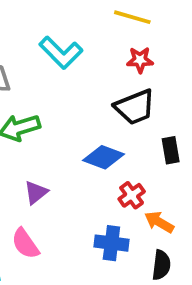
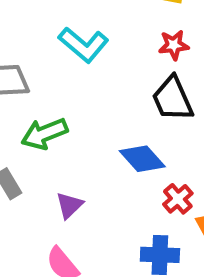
black trapezoid: (135, 107) -> (173, 99), turned 93
blue diamond: (104, 157) -> (142, 159), turned 33

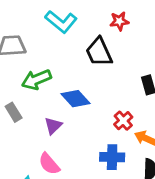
black trapezoid: (173, 99) -> (99, 52), moved
blue diamond: (142, 159) -> (75, 99), moved

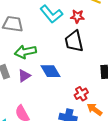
red star: (119, 21) -> (77, 16), moved
purple triangle: (53, 126) -> (24, 76), moved

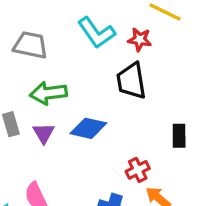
blue diamond: (50, 71) -> (88, 128), turned -50
purple triangle: (24, 76) -> (44, 133), turned -32

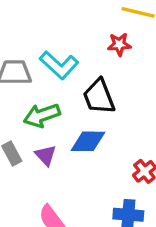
cyan L-shape: (96, 33) -> (59, 65), moved
black trapezoid: (131, 81) -> (99, 97), moved

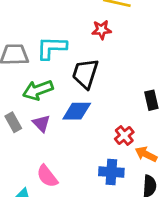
cyan L-shape: (59, 65) -> (52, 48), turned 140
black trapezoid: (99, 97) -> (85, 74), turned 40

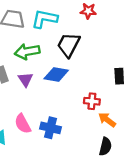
red cross: (124, 135) -> (92, 101), turned 35
blue cross: (111, 172) -> (50, 128), moved

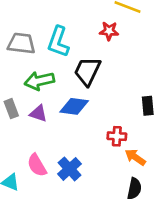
cyan L-shape: (44, 19) -> (58, 42), turned -80
purple triangle: (25, 79) -> (38, 113), turned -35
blue cross: (50, 128) -> (69, 169), turned 36

